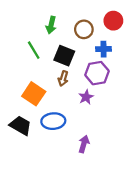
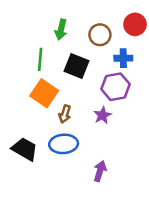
green line: (34, 50) -> (40, 59), turned 36
brown arrow: (63, 79) -> (65, 114), moved
orange square: (34, 94) -> (44, 93), moved

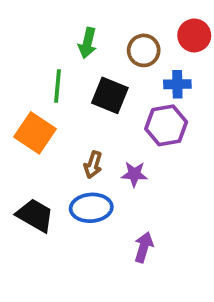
orange square: (44, 93) -> (35, 133), moved
purple star: (103, 115) -> (134, 174), moved, turned 30

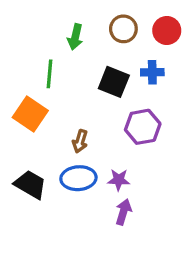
brown circle: (144, 50) -> (123, 29), moved
black square: (110, 95) -> (114, 82), moved
purple hexagon: (166, 125) -> (143, 127), moved
purple star: (134, 174) -> (119, 180), moved

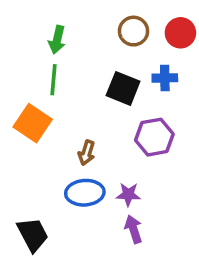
green arrow: (75, 37) -> (57, 40), moved
black trapezoid: (30, 185) -> (33, 234), moved, turned 32
purple arrow: (123, 212) -> (134, 229), turned -35

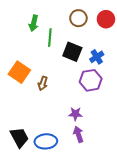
blue cross: (165, 78) -> (97, 57), moved, turned -32
green line: (54, 80) -> (50, 38), moved
brown arrow: (87, 153) -> (43, 83), moved
blue ellipse: (85, 193) -> (46, 141), moved

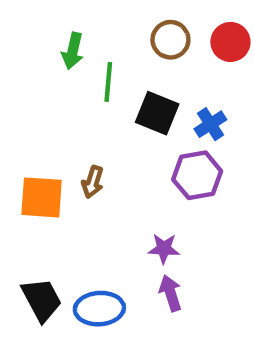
orange square: (19, 72) -> (42, 197), moved, turned -30

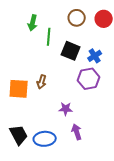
purple star: (164, 249) -> (66, 109), moved

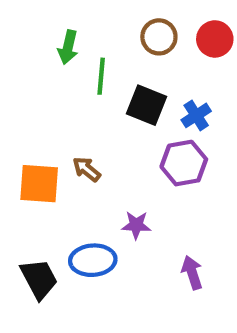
brown arrow: (42, 82) -> (87, 169), turned 112
purple arrow: (77, 132) -> (192, 273), moved
blue ellipse: (45, 139) -> (93, 260), moved

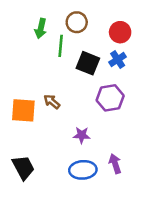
brown circle: (159, 37) -> (77, 22), moved
red circle: (215, 39) -> (120, 32), moved
blue cross: (196, 115) -> (118, 59), moved
blue ellipse: (93, 260) -> (83, 170), moved

